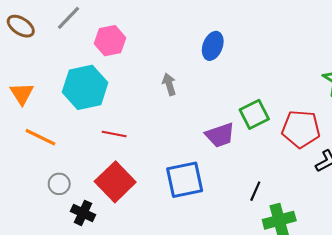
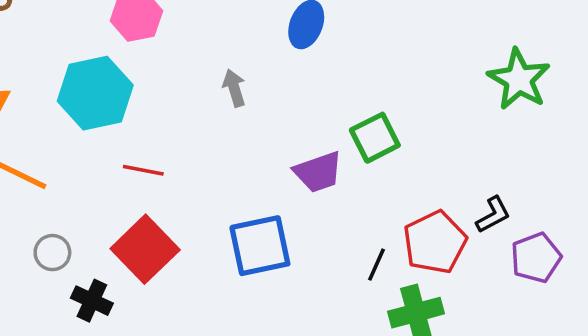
red pentagon: (301, 129) -> (435, 242), moved, turned -30

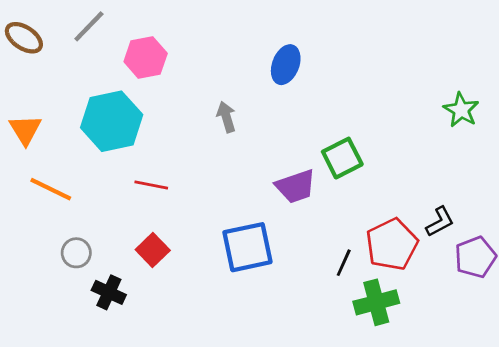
green star: (519, 79) -> (461, 110), size x0.7
red square: (145, 249) -> (153, 250), size x0.6

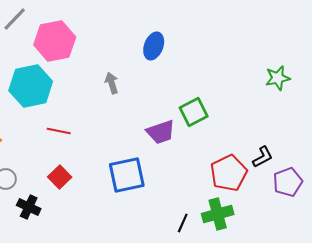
pink hexagon: (146, 58) -> (55, 41), size x1.4
green star: (461, 110) -> (278, 78), turned 30
black line: (344, 263) -> (183, 223), moved

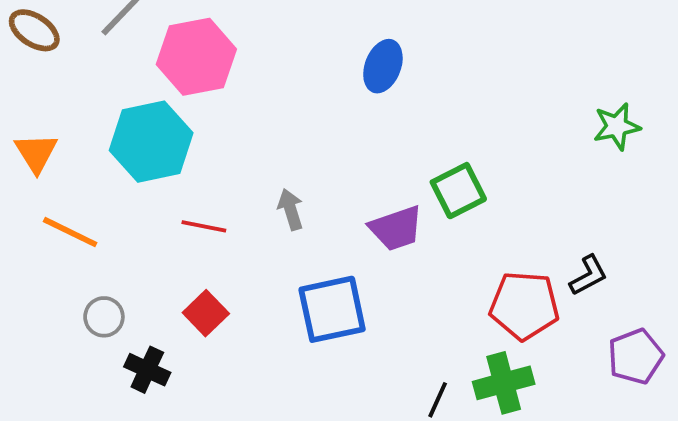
gray arrow: (112, 83) -> (291, 209), moved
red pentagon: (229, 173) -> (524, 306), turned 30
purple pentagon: (288, 182) -> (636, 356), moved

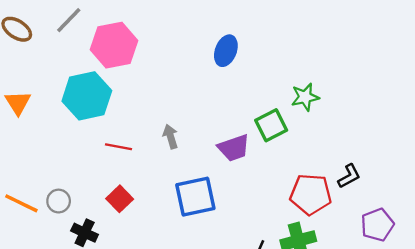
green star: (617, 126) -> (305, 97), moved
orange line: (70, 232) -> (21, 203), moved

